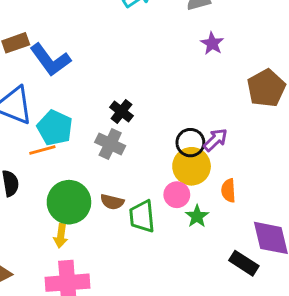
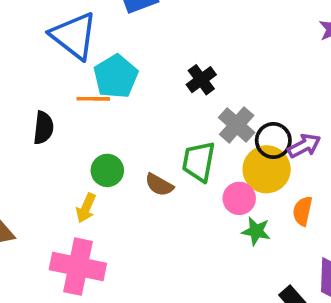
gray cross: (110, 144) -> (237, 125), moved
green circle: (69, 202) -> (107, 170), size x0.6
green trapezoid: (142, 216) -> (199, 162), moved
green star: (197, 216) -> (256, 231), turned 30

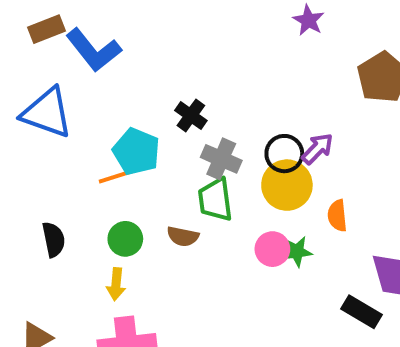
cyan pentagon: (116, 76) -> (136, 151), moved
orange line: (93, 99) -> (116, 176), moved
gray cross: (237, 125) -> (221, 159), moved
black semicircle: (43, 128) -> (54, 239), moved
pink circle: (239, 198) -> (272, 249), moved

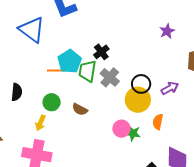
purple star: (308, 20) -> (167, 31), moved
purple arrow: (317, 149) -> (170, 88), moved
green trapezoid: (215, 200) -> (87, 71), moved

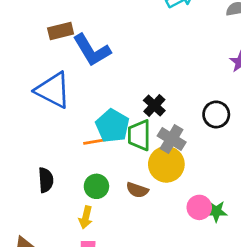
black circle: (141, 84) -> (216, 114), moved
yellow circle: (138, 100) -> (166, 164), moved

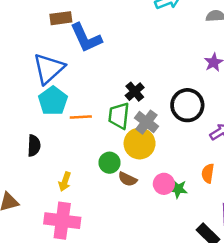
blue triangle: (53, 90) -> (49, 69), turned 44
black circle: (216, 114) -> (187, 105), size x1.4
cyan pentagon: (112, 126) -> (53, 101), moved
green circle: (96, 186) -> (109, 163), moved
brown semicircle: (137, 190) -> (128, 179), moved

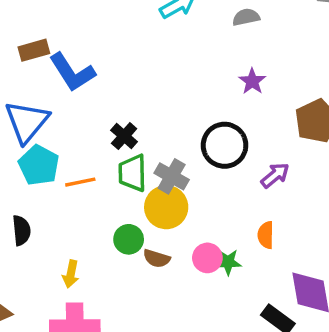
black cross: (135, 92) -> (124, 136), moved

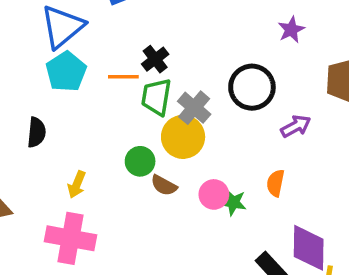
orange line: (80, 182) -> (123, 77), moved

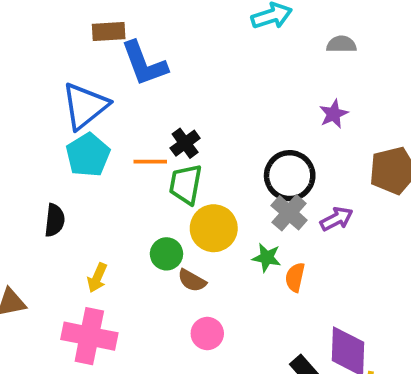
gray cross: (194, 108) -> (289, 213), moved
orange semicircle: (275, 183) -> (295, 277), moved
pink circle: (214, 194) -> (207, 333), moved
green star: (233, 202) -> (267, 258), moved

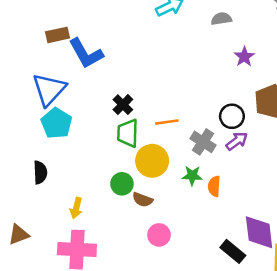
purple star: (334, 114) -> (244, 57), moved
orange line: (150, 162) -> (167, 122), moved
black circle: (290, 176) -> (232, 116), moved, size x0.7

